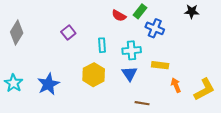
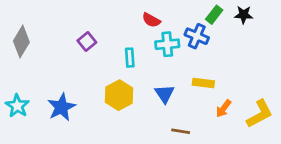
green rectangle: (140, 11) -> (214, 15), moved
cyan cross: (132, 50) -> (167, 44), moved
orange arrow: (176, 85) -> (224, 108), turned -120

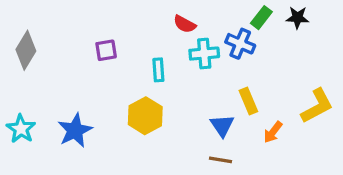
purple square: (87, 42) -> (106, 50), turned 30
yellow rectangle: (203, 83) -> (248, 101), turned 60
blue triangle: (165, 94) -> (222, 126), moved
yellow L-shape: (260, 114) -> (317, 106), moved

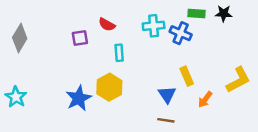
green rectangle: (261, 18) -> (197, 13), turned 56
red semicircle: (185, 24) -> (107, 25), moved
cyan cross: (204, 54) -> (154, 26), moved
blue star: (75, 130) -> (79, 98), moved

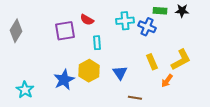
purple square: (80, 38) -> (65, 31), size x1.5
yellow L-shape: (238, 80) -> (181, 60), moved
blue triangle: (167, 95) -> (120, 73), moved
cyan star: (16, 97) -> (25, 90), moved

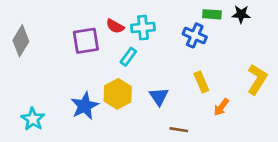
cyan cross: (125, 21) -> (143, 28), moved
cyan rectangle: (97, 43) -> (128, 57), turned 40
yellow L-shape: (181, 60) -> (257, 79), moved, turned -30

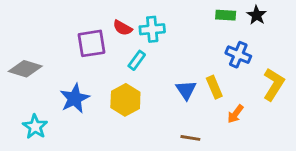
black star: (241, 14) -> (257, 15), turned 30
blue cross: (195, 35) -> (238, 55), moved
gray diamond: (21, 41) -> (25, 69), moved, turned 76
blue triangle: (159, 97) -> (186, 90), moved
blue star: (85, 106) -> (75, 98), moved

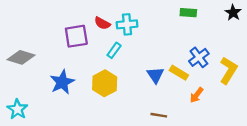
black star: (257, 15) -> (233, 13), moved
blue cross: (238, 55) -> (199, 57), moved, turned 30
yellow rectangle: (214, 87) -> (179, 73), turned -36
cyan star: (35, 127) -> (17, 109), moved

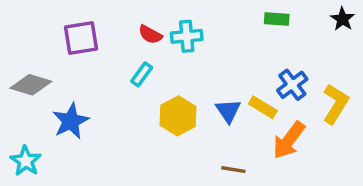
purple square: (76, 36) -> (81, 38), moved
cyan rectangle: (114, 50) -> (142, 74), moved
blue star: (62, 82) -> (71, 121), moved
yellow hexagon: (105, 83) -> (178, 116), moved
orange arrow: (197, 95) -> (289, 140), size x1.6

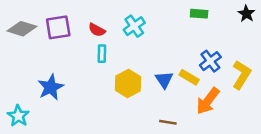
red semicircle: (150, 35) -> (97, 30), moved
cyan cross: (187, 36) -> (134, 26), turned -30
cyan rectangle: (142, 74) -> (102, 54), turned -35
gray diamond: (31, 85) -> (22, 29), moved

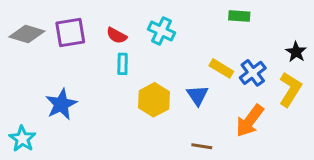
black star: (246, 14) -> (296, 52), moved
cyan cross: (134, 26) -> (161, 31), turned -30
yellow rectangle: (189, 77) -> (221, 68), moved

